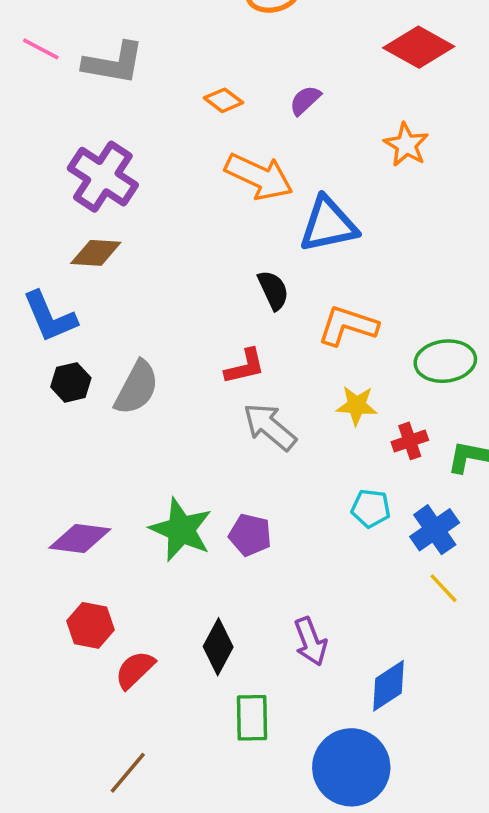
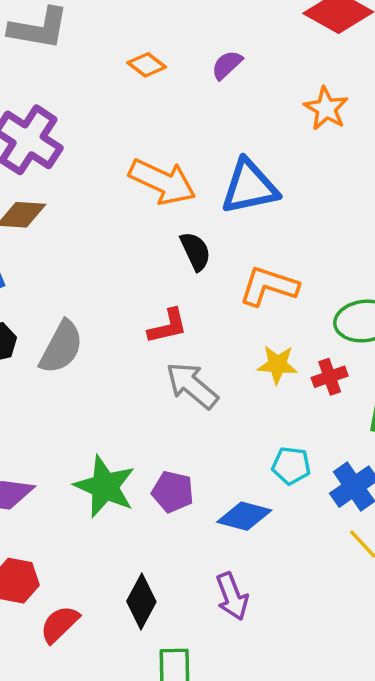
orange arrow: (259, 177) -> (162, 182), moved
red cross: (410, 441) -> (330, 377), moved
blue diamond: (389, 686) -> (244, 516), moved, turned 48

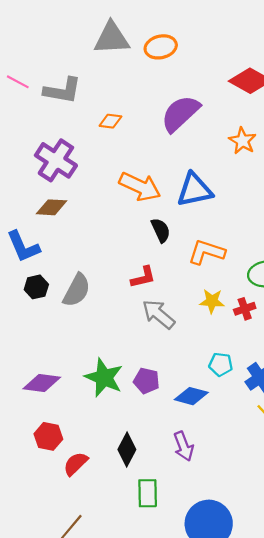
orange diamond: (147, 65) -> (110, 121), moved, turned -30
purple semicircle: (227, 65) -> (180, 113), size x2.0

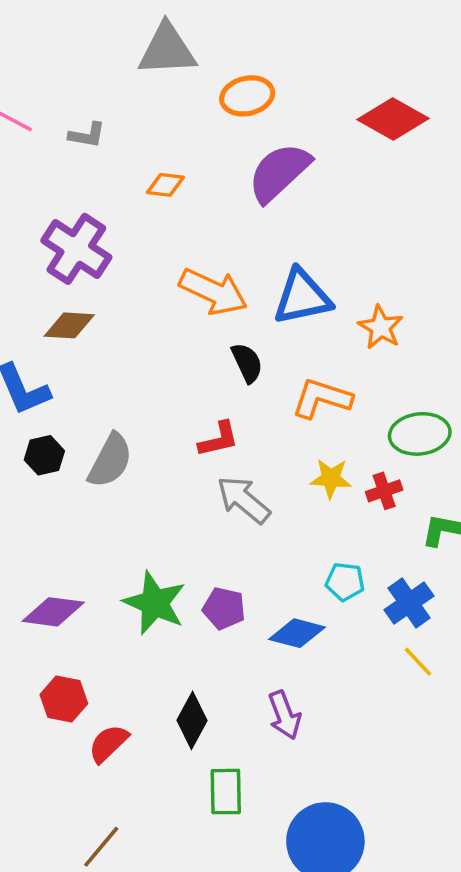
orange ellipse: (161, 47) -> (247, 96), moved
gray L-shape: (62, 91) -> (87, 135), size x0.6
orange star: (243, 141) -> (381, 327), moved

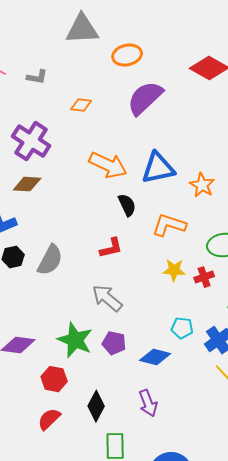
gray arrow: (244, 500) -> (107, 298), moved
red hexagon: (64, 699) -> (54, 379), moved

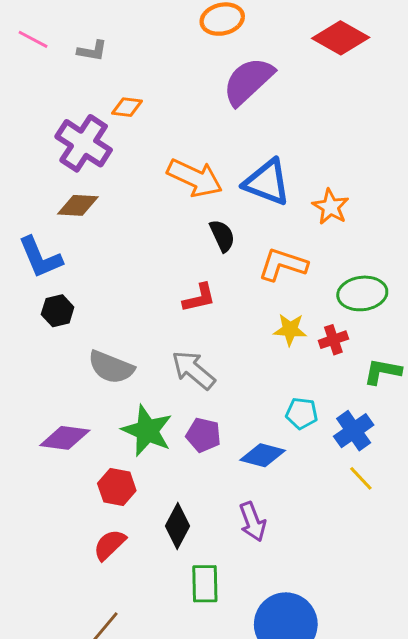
orange diamond: (81, 105) -> (127, 107), moved
blue triangle: (158, 168) -> (267, 182), turned 33
gray semicircle: (50, 260) -> (111, 367), moved, turned 84

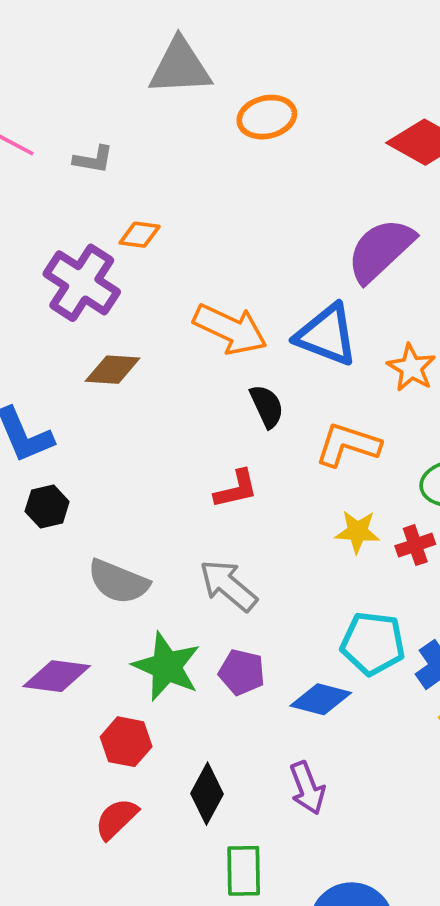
purple semicircle: (248, 81) -> (381, 250), moved
brown diamond: (78, 205) -> (113, 370), moved
cyan pentagon: (302, 413) -> (373, 643), size x1.5

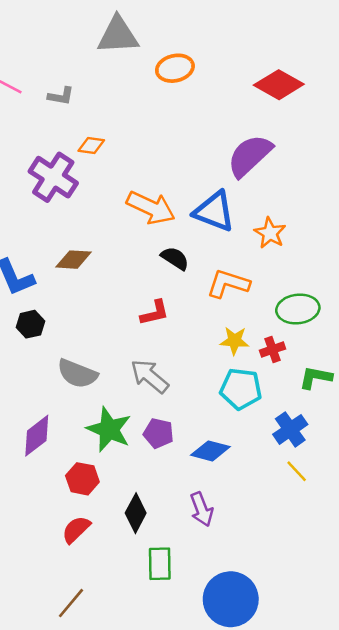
brown diamond: (113, 370) -> (74, 260), moved
black semicircle: (267, 406) -> (175, 258), turned -32
cyan pentagon: (373, 643) -> (241, 389), moved
purple diamond: (57, 676) -> (37, 436), turned -45

